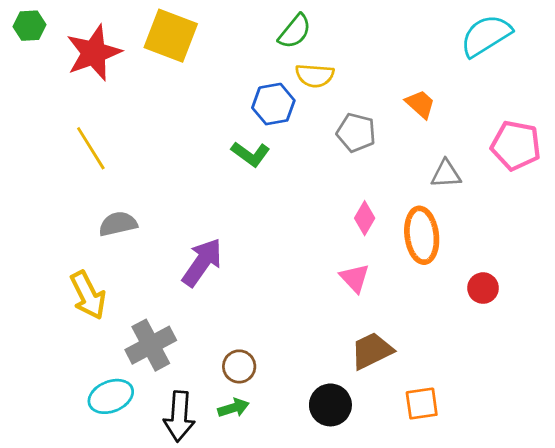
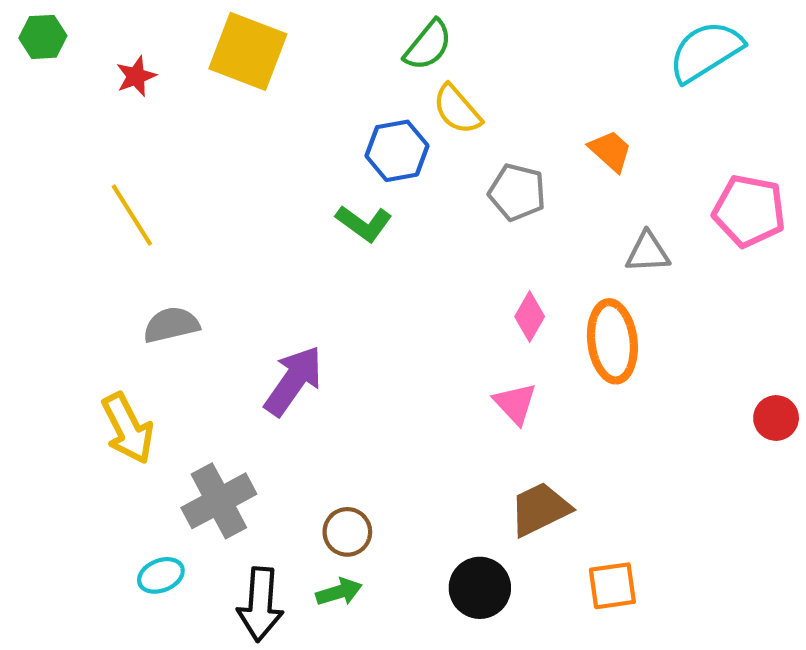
red star: (94, 53) -> (136, 76), size x0.5
yellow semicircle: (315, 76) -> (457, 109), turned 45
red circle: (483, 288) -> (776, 418), moved
cyan ellipse: (111, 396) -> (161, 575), size x0.7

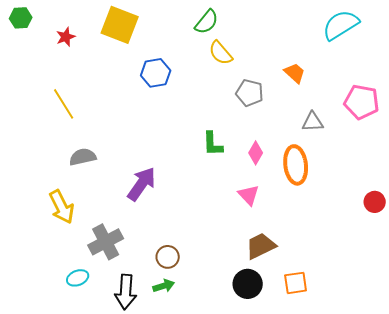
blue hexagon: (397, 151) -> (156, 73), moved
green L-shape: (364, 223) -> (213, 144), moved, turned 52
black circle: (480, 588) -> (248, 284), moved

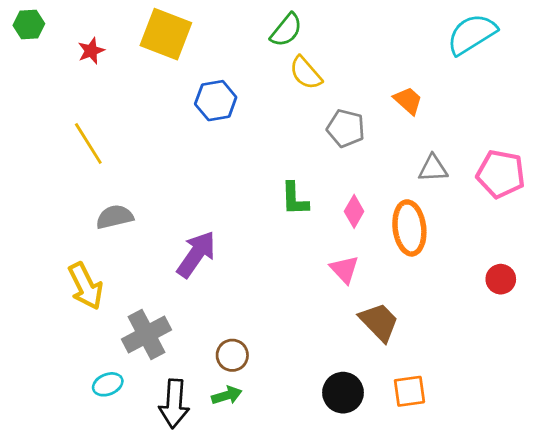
pink pentagon: (362, 102) -> (501, 174), moved
red circle: (375, 202) -> (501, 279), moved
brown trapezoid: (261, 246) -> (379, 322), moved, turned 72

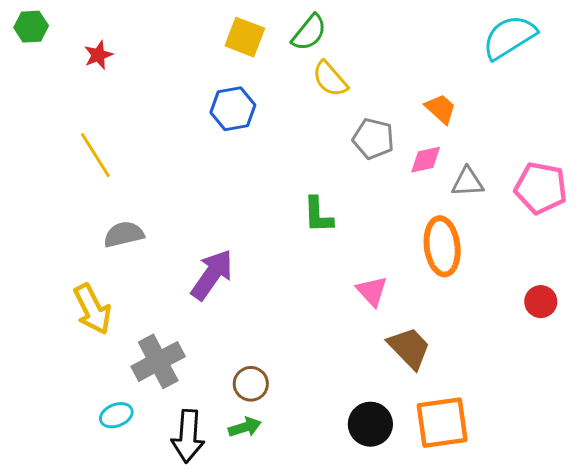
yellow square: (166, 34) -> (245, 37), moved, size x0.7
pink diamond: (354, 211) -> (426, 160), moved, turned 48
orange square: (409, 391) -> (442, 423), size x1.5

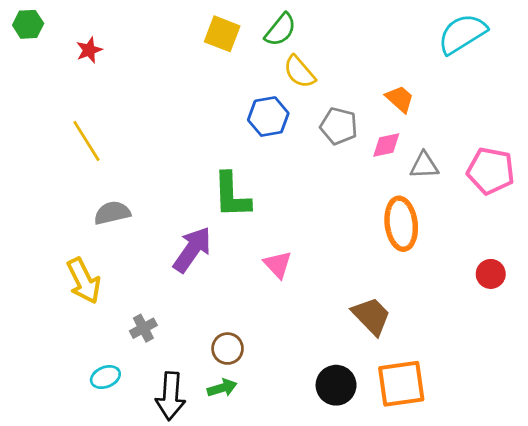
blue hexagon: (233, 109) -> (268, 117), moved
green L-shape: (318, 215) -> (232, 195), moved, size x1.4
pink triangle: (372, 291) -> (278, 264), moved
gray cross: (158, 361) -> (143, 328), size x0.6

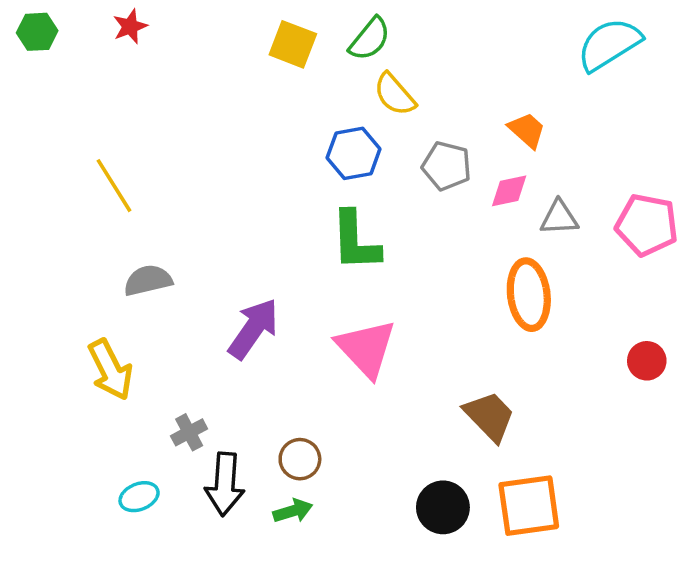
red star: (89, 50) -> (130, 26), moved
green L-shape: (232, 195) -> (355, 241), moved
pink triangle: (278, 264) -> (366, 348), size x1.6
black arrow: (171, 396) -> (225, 484), moved

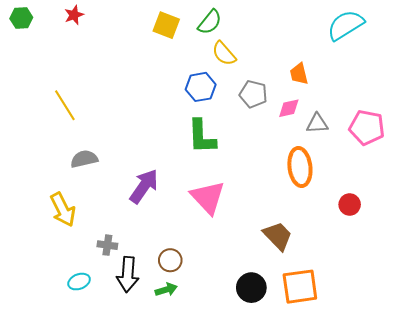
orange trapezoid: (527, 130) -> (299, 74), turned -145
red circle: (647, 361) -> (350, 205), moved
gray cross: (189, 432) -> (107, 245), turned 36

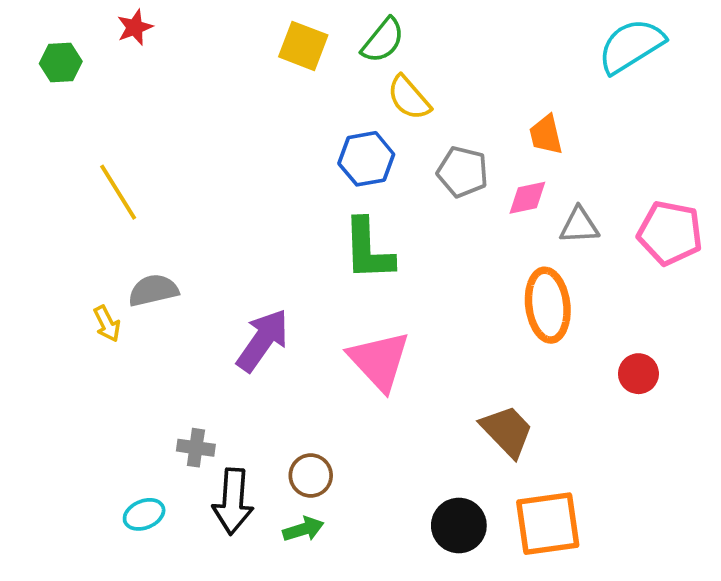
green hexagon: (21, 18) -> (61, 63), moved
yellow arrow: (63, 210) -> (107, 324), moved, size x0.6

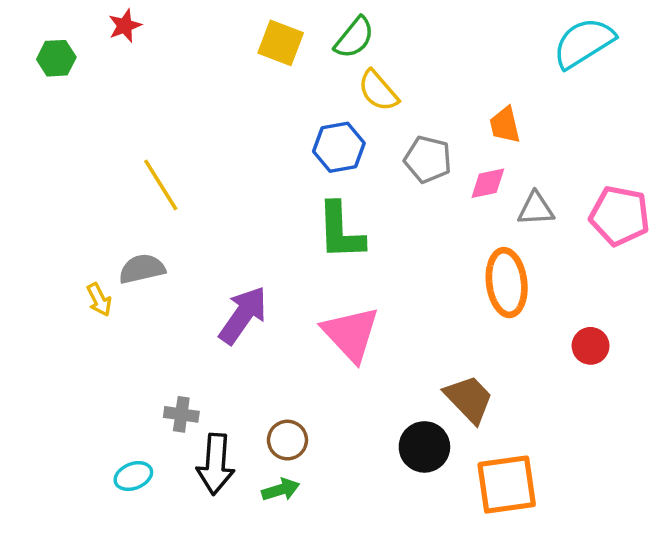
yellow line: (118, 192) -> (161, 185), moved
black circle: (459, 525) -> (424, 447), moved

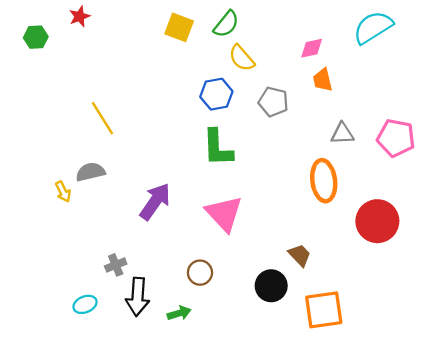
pink diamond: (488, 183) -> (312, 48), moved
red circle: (591, 346) -> (377, 221), size x1.8
brown trapezoid: (469, 399) -> (300, 255), size x0.7
gray cross: (181, 414) -> (116, 265), turned -30
brown circle: (287, 440) -> (200, 273), moved

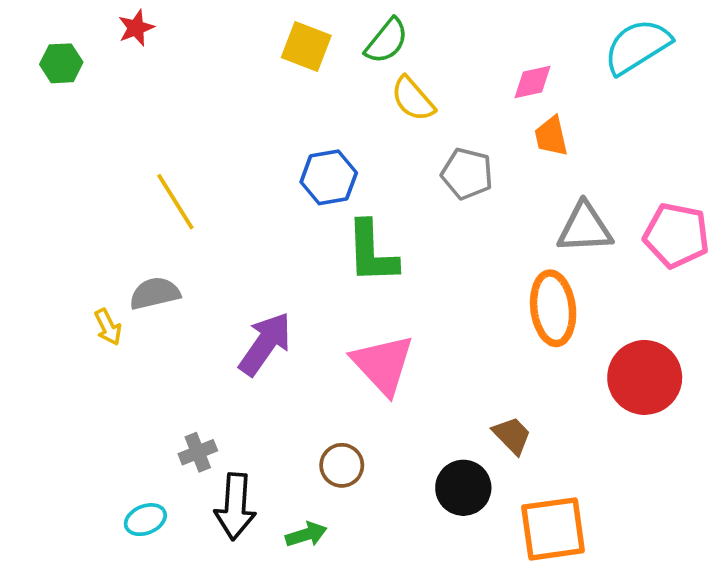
blue hexagon: (216, 94) -> (329, 177), moved
gray triangle: (342, 134) -> (585, 228), size x1.4

